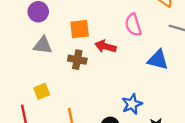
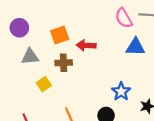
pink semicircle: (133, 25) -> (124, 18), moved
yellow square: (42, 91) -> (44, 84), moved

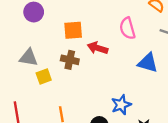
pink semicircle: (124, 18) -> (127, 28), moved
gray triangle: (30, 57) -> (29, 58), moved

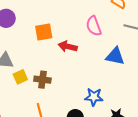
brown cross: (70, 60) -> (42, 80), moved
blue star: (121, 105) -> (94, 97), turned 30

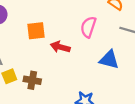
pink semicircle: (94, 26) -> (88, 27), turned 36

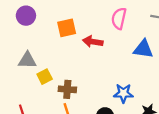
brown cross: (32, 80) -> (67, 89), moved

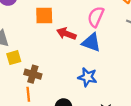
blue triangle: (143, 49) -> (91, 42), moved
blue star: (123, 93) -> (87, 77), moved

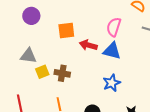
brown cross: (33, 74) -> (62, 73), moved
blue star: (87, 77) -> (112, 83), turned -30

